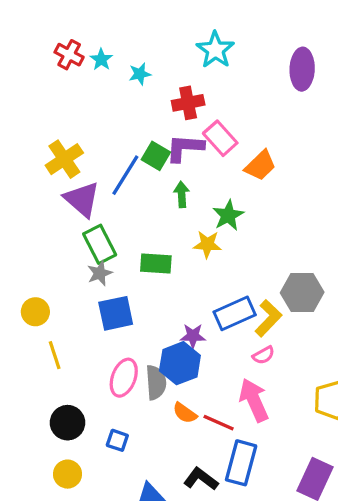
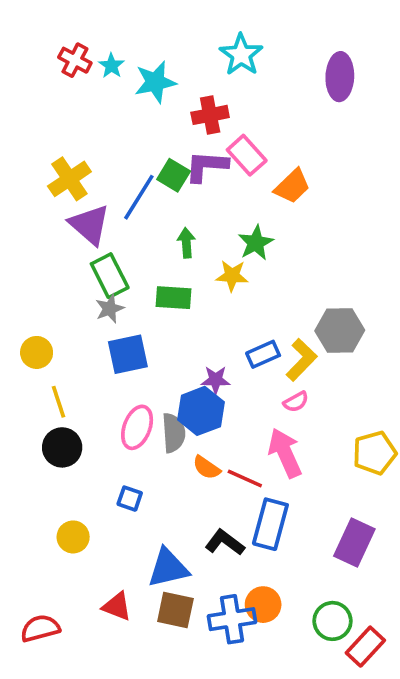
cyan star: (140, 74) -> (155, 82), size x1.6
green arrow: (182, 194) -> (186, 243), moved
blue rectangle: (235, 313) -> (263, 354), size x0.7
black circle: (68, 423) -> (62, 447), moved

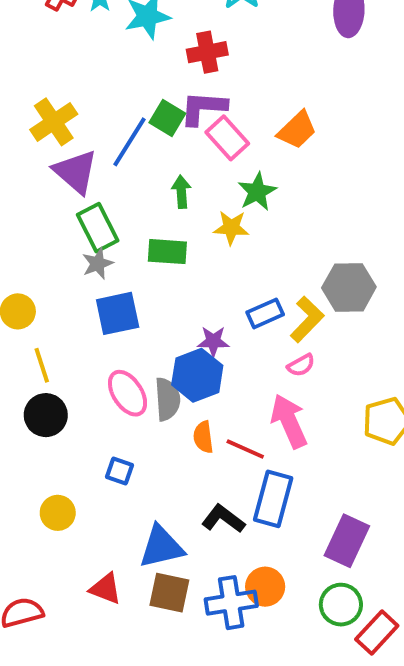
pink rectangle: (247, 155) -> (227, 138), moved
pink ellipse: (137, 427) -> (128, 393), turned -54
orange semicircle: (206, 468) -> (203, 437), turned 48
purple rectangle: (354, 542) -> (347, 541), moved

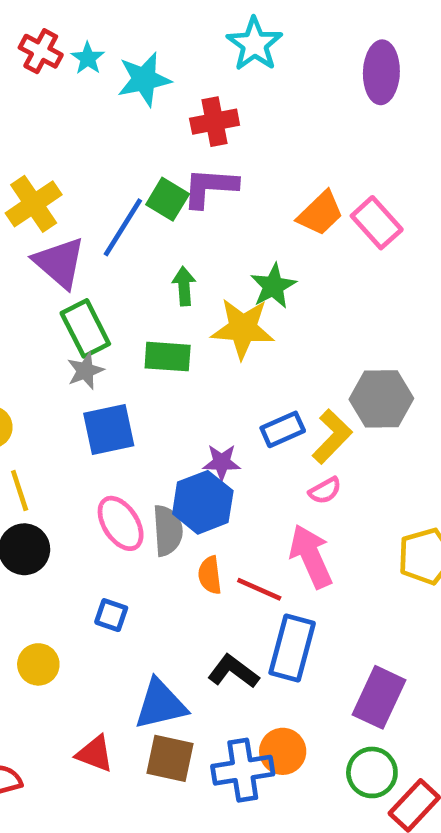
pink rectangle: (227, 138) -> (377, 223), moved
yellow star: (231, 228) -> (243, 328), size x1.5

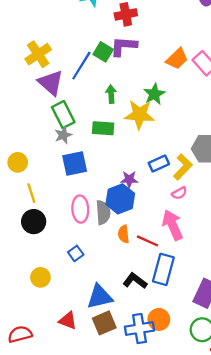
pink ellipse: (121, 523) -> (80, 209), turned 30
blue square: (111, 615) -> (76, 253), turned 35
brown square: (170, 758) -> (104, 323), turned -35

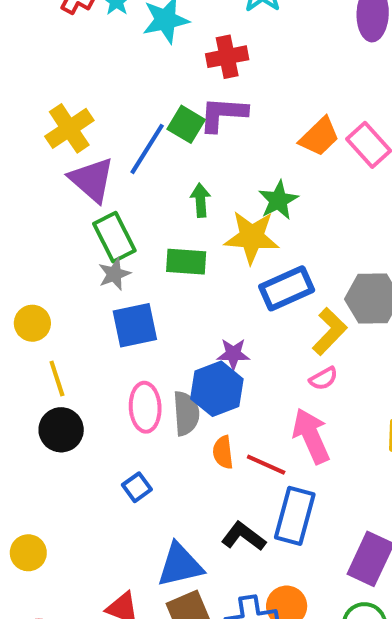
blue rectangle: (159, 164) -> (287, 288), moved, size x1.4
yellow circle: (40, 277) -> (28, 553), moved

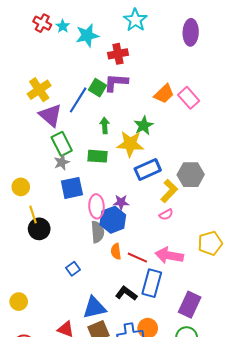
pink ellipse: (145, 407) -> (96, 206), moved
black circle: (61, 430) -> (39, 229), moved
pink arrow: (311, 436) -> (169, 255), moved, turned -56

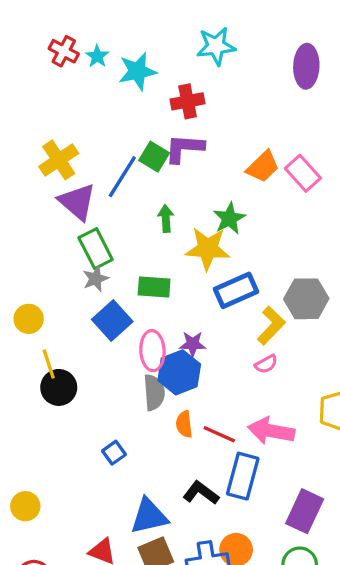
cyan star: (135, 20) -> (216, 46), turned 30
green rectangle: (98, 156) -> (154, 287), moved
blue square: (72, 188) -> (112, 321), turned -30

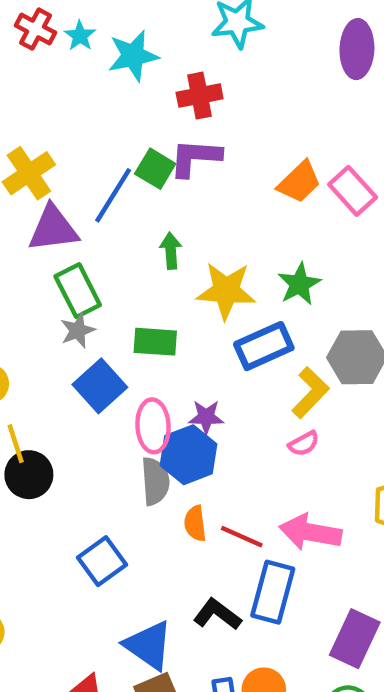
purple triangle: (77, 202) -> (53, 229), turned -48
green star: (229, 218) -> (299, 284), moved
blue square: (114, 453) -> (102, 561), size x1.5
blue triangle: (149, 516) -> (149, 645), turned 48

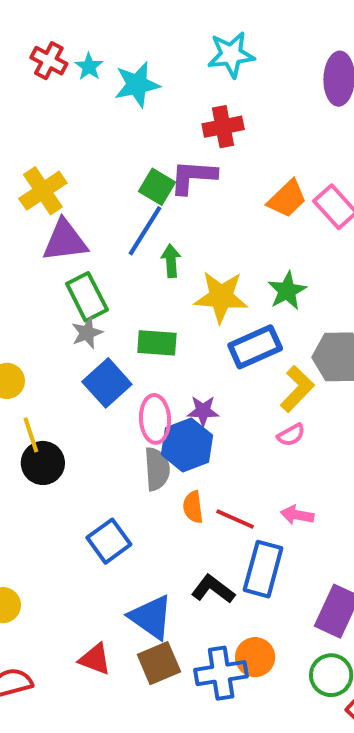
red cross: (200, 96) -> (223, 127), moved
blue line: (113, 195) -> (145, 231), moved
pink arrow: (310, 532) -> (297, 515), size x0.6

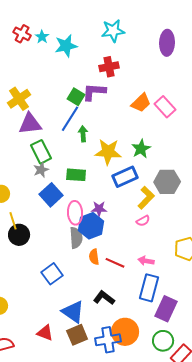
blue rectangle: (263, 569) -> (149, 288), moved
orange circle: (255, 657) -> (125, 332), size x1.4

